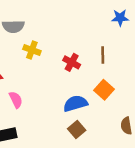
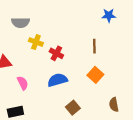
red cross: (72, 62) -> (56, 53), moved
blue semicircle: (75, 103) -> (57, 80), moved

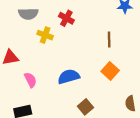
red cross: (56, 53) -> (66, 18), moved

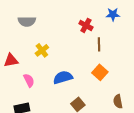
red cross: (66, 18) -> (86, 25), moved
yellow cross: (45, 35) -> (42, 50), moved, turned 32

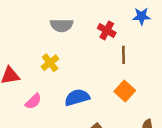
gray semicircle: (27, 21) -> (62, 25), moved
pink semicircle: (29, 80) -> (33, 101), turned 72

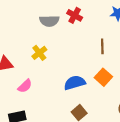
red cross: (107, 30) -> (75, 15), moved
blue semicircle: (77, 97) -> (75, 83), moved

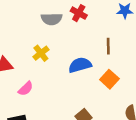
blue semicircle: (75, 83) -> (80, 65), moved

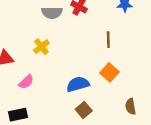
blue semicircle: (80, 65) -> (78, 84), moved

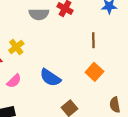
yellow cross: (41, 47) -> (16, 47), moved
blue semicircle: (78, 84) -> (50, 78), moved, turned -130

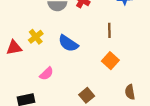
blue semicircle: (50, 78) -> (68, 43), moved
pink semicircle: (14, 81) -> (47, 74), moved

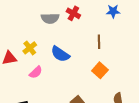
pink semicircle: (47, 74) -> (36, 72), moved

